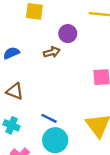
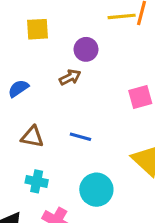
blue line: (49, 118) -> (80, 137), moved

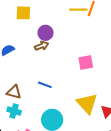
purple circle: (86, 49) -> (46, 33), moved
brown triangle: (32, 137) -> (14, 92), moved

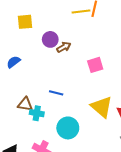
brown arrow: (42, 46) -> (64, 47), moved
cyan cross: (14, 111) -> (37, 113), moved

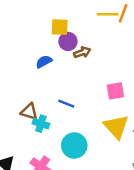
yellow square: (25, 22) -> (60, 27), moved
blue semicircle: (13, 62) -> (44, 62), moved
pink square: (95, 65) -> (115, 91), moved

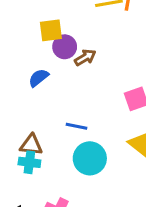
cyan cross: (41, 124) -> (29, 162), moved
cyan circle: (74, 145) -> (90, 158), moved

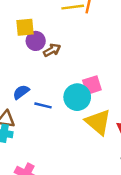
blue semicircle: (39, 78) -> (21, 92), moved
cyan circle: (90, 158) -> (77, 97), moved

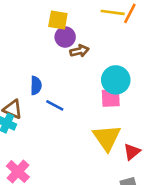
blue semicircle: (21, 92) -> (36, 85), turned 112
cyan circle: (77, 97) -> (116, 80), moved

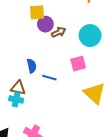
cyan circle: (116, 80) -> (90, 36), moved
pink square: (111, 98) -> (78, 64), moved

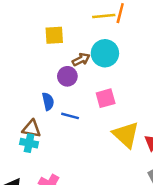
purple circle: (45, 24) -> (67, 76), moved
cyan circle: (90, 36) -> (105, 53), moved

